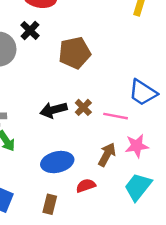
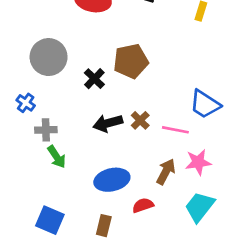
black cross: (30, 30) -> (94, 79), moved

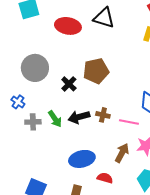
brown cross: (140, 120) -> (103, 115), turned -32
green arrow: (57, 157) -> (55, 119), moved
red semicircle: (143, 205) -> (105, 178), turned 35

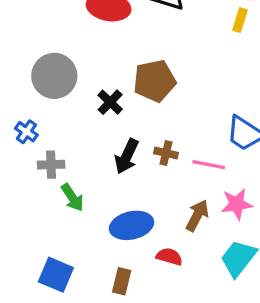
black arrow: (79, 117) -> (127, 156), turned -50
green arrow: (55, 119) -> (72, 197), moved

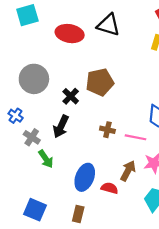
black arrow: (127, 156) -> (61, 126), moved
gray cross: (51, 165) -> (32, 137), turned 35
blue ellipse: (132, 225) -> (85, 177), turned -56
red semicircle: (169, 257) -> (110, 188), moved

